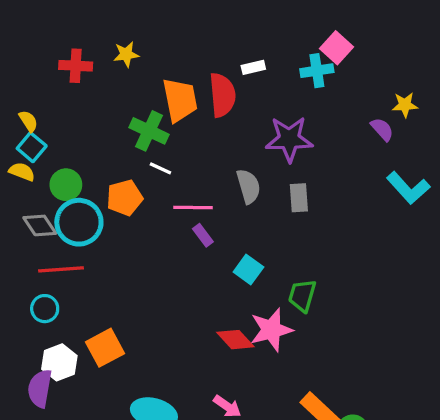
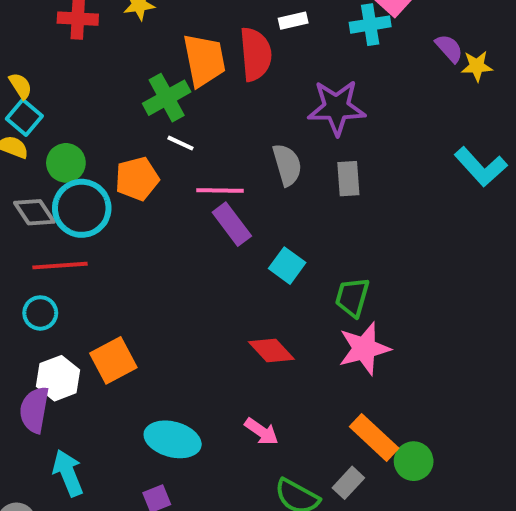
purple semicircle: (382, 129) -> (449, 48), moved
green cross: (149, 131) -> (167, 98), turned 36
purple rectangle: (203, 235) -> (232, 224), size x1.5
pink star: (271, 330) -> (364, 349), moved

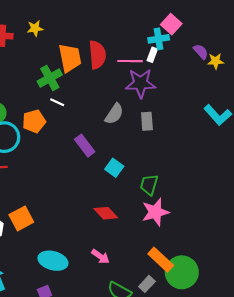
white rectangle: (293, 21) -> (152, 55), moved, turned -56
gray semicircle: (287, 165) -> (114, 114), turned 50
pink line: (220, 191) -> (130, 61), moved
green circle: (414, 461) -> (182, 272), size x1.6

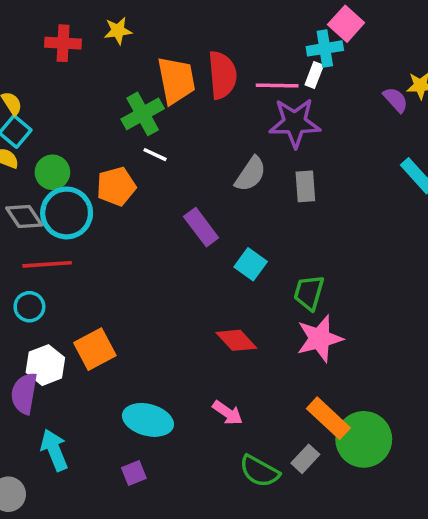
purple semicircle: (201, 52) -> (396, 100), moved

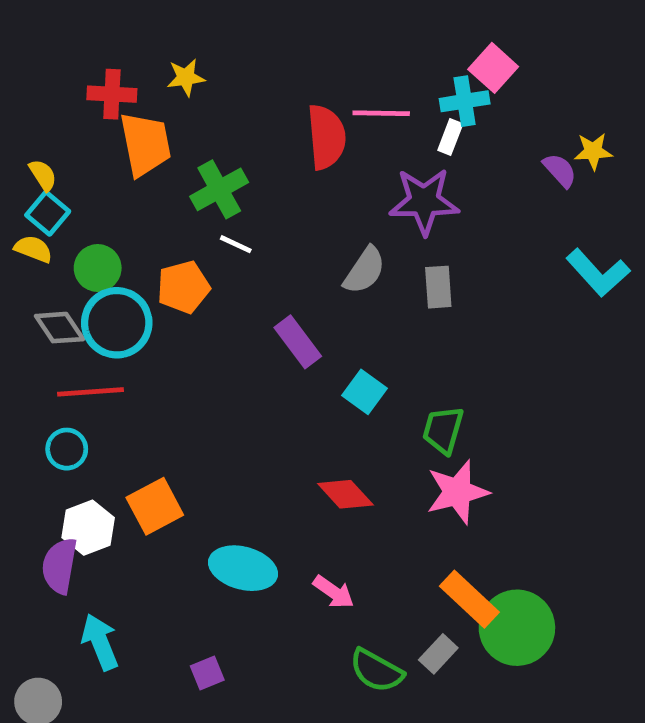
orange trapezoid: (176, 80) -> (145, 144), moved
pink line: (277, 86) -> (381, 113), moved
cyan ellipse: (148, 420) -> (243, 568), moved

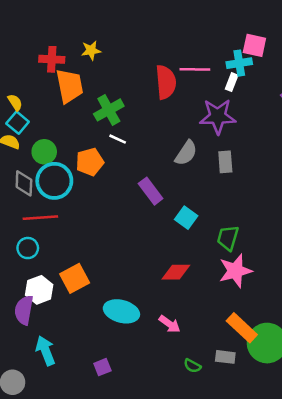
pink square: (493, 68) -> (254, 45), turned -30
gray diamond: (60, 328) -> (24, 183), turned 36
red diamond: (345, 494) -> (176, 272), turned -48
gray rectangle: (438, 654) -> (225, 357), turned 54
green semicircle: (376, 671) -> (192, 366), size x0.6

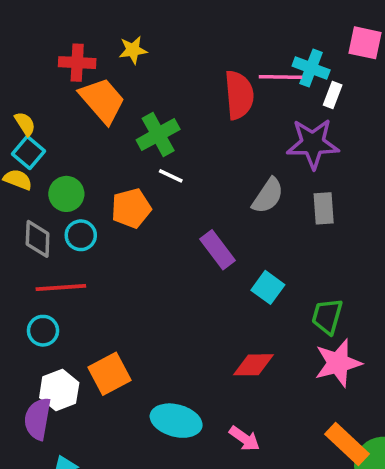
cyan cross: (239, 63) -> (311, 68), moved, turned 30
orange trapezoid: (70, 86) -> (102, 100), turned -30
cyan circle: (54, 181) -> (81, 235), size x0.6

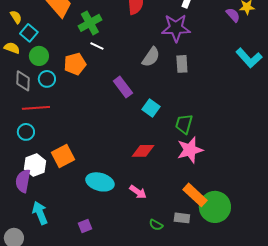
cyan square: (29, 153) -> (29, 33), moved

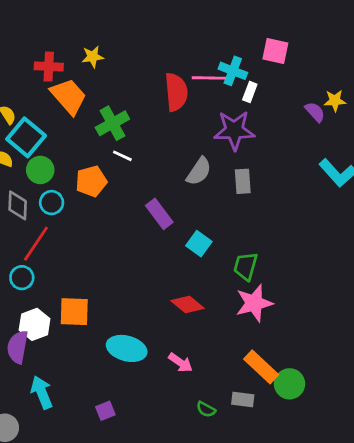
cyan square: (29, 33) -> (26, 137), size x1.5
red line: (36, 108) -> (36, 244), turned -52
red diamond: (143, 151) -> (188, 305), turned 40
orange square: (63, 156) -> (74, 312), turned 30
green circle: (215, 207) -> (290, 384), size x0.7

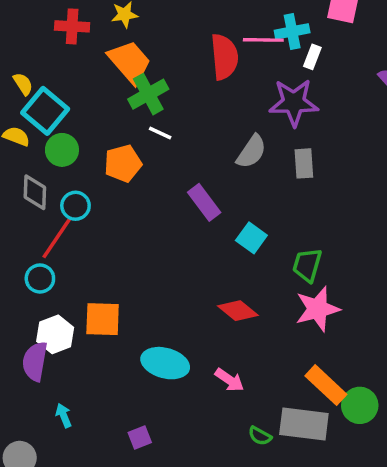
cyan cross: (233, 71) -> (292, 31), turned -32
orange trapezoid: (69, 96) -> (130, 62), moved
cyan circle: (52, 203) -> (75, 206), moved
cyan arrow: (42, 392) -> (64, 416), size x0.6
gray rectangle: (243, 399) -> (304, 424), size x1.8

